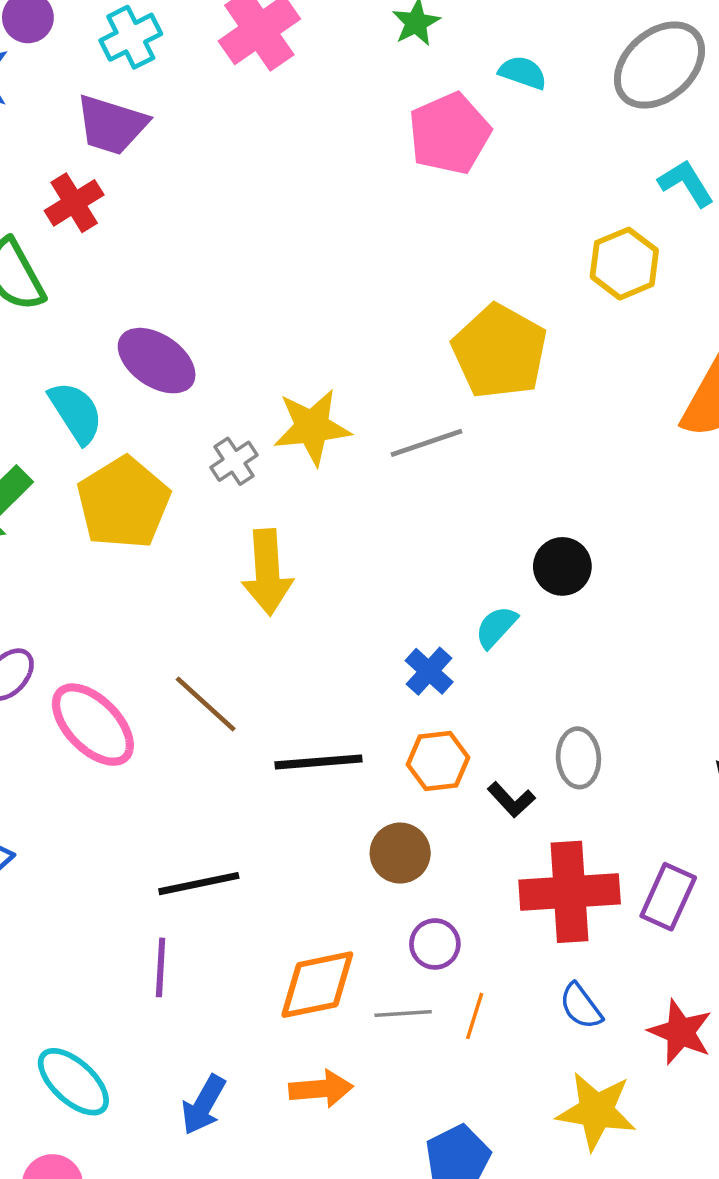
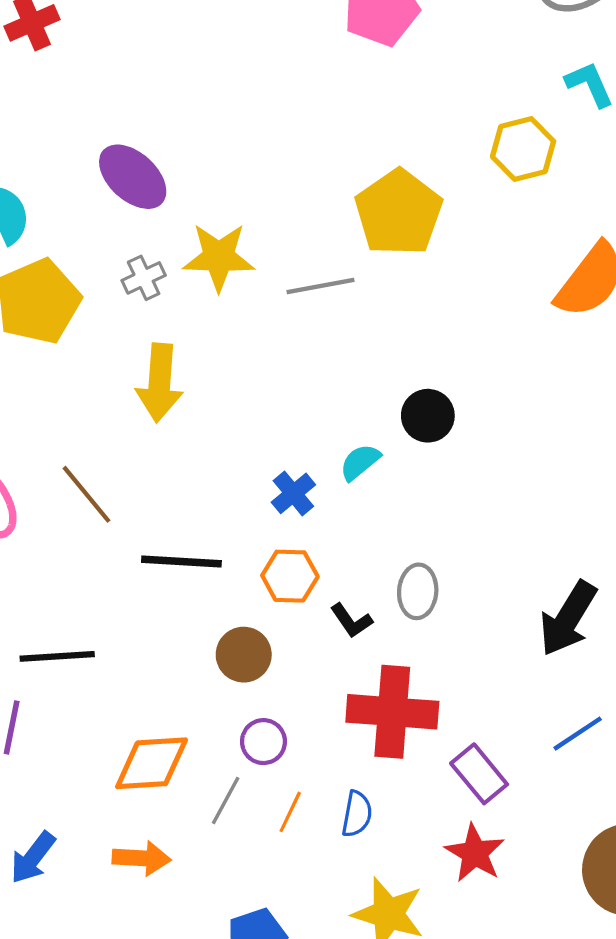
purple ellipse: (157, 361) -> (133, 177), moved
purple rectangle: (668, 897) -> (479, 774), moved, turned -72
blue semicircle: (581, 1006) -> (357, 814), moved, turned -141
gray line: (403, 1013) -> (226, 800), turned -66

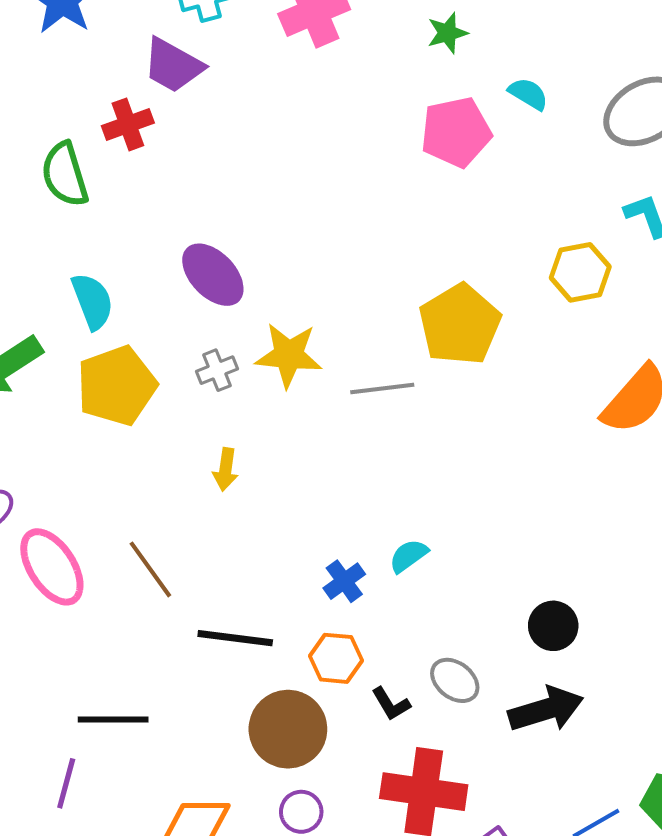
yellow arrow: (160, 383) -> (226, 469), size x0.6
black circle: (428, 416) -> (553, 626), moved
gray ellipse: (418, 591) -> (455, 680), turned -60
black arrow: (568, 619) -> (546, 709), moved, turned -142
brown circle: (244, 655) -> (288, 729), size x1.5

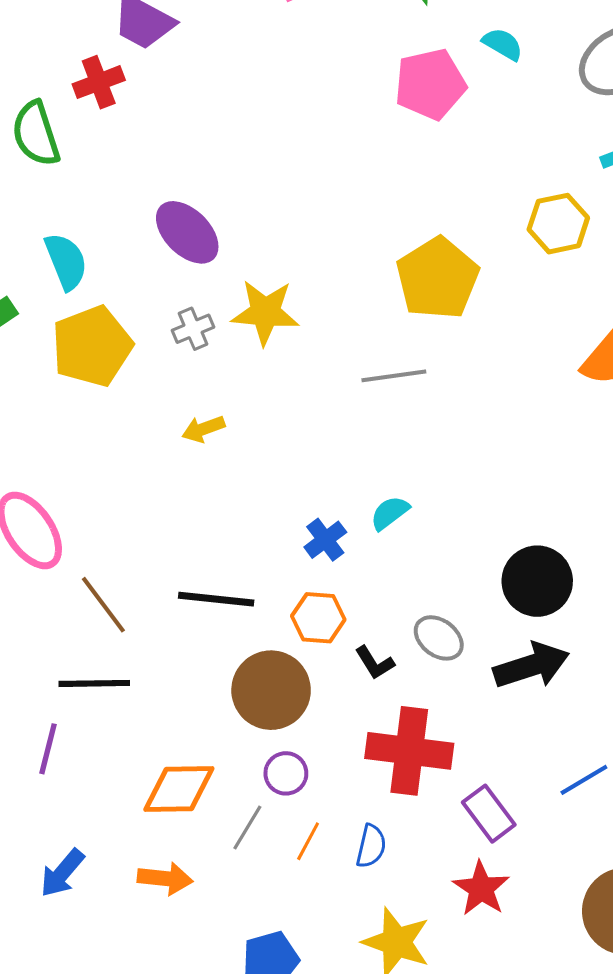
gray line: (382, 388) -> (394, 376), moved
yellow arrow: (226, 469) -> (203, 429), turned 63
brown line: (150, 569) -> (103, 605), moved
black circle: (553, 626) -> (537, 581), size x1.4

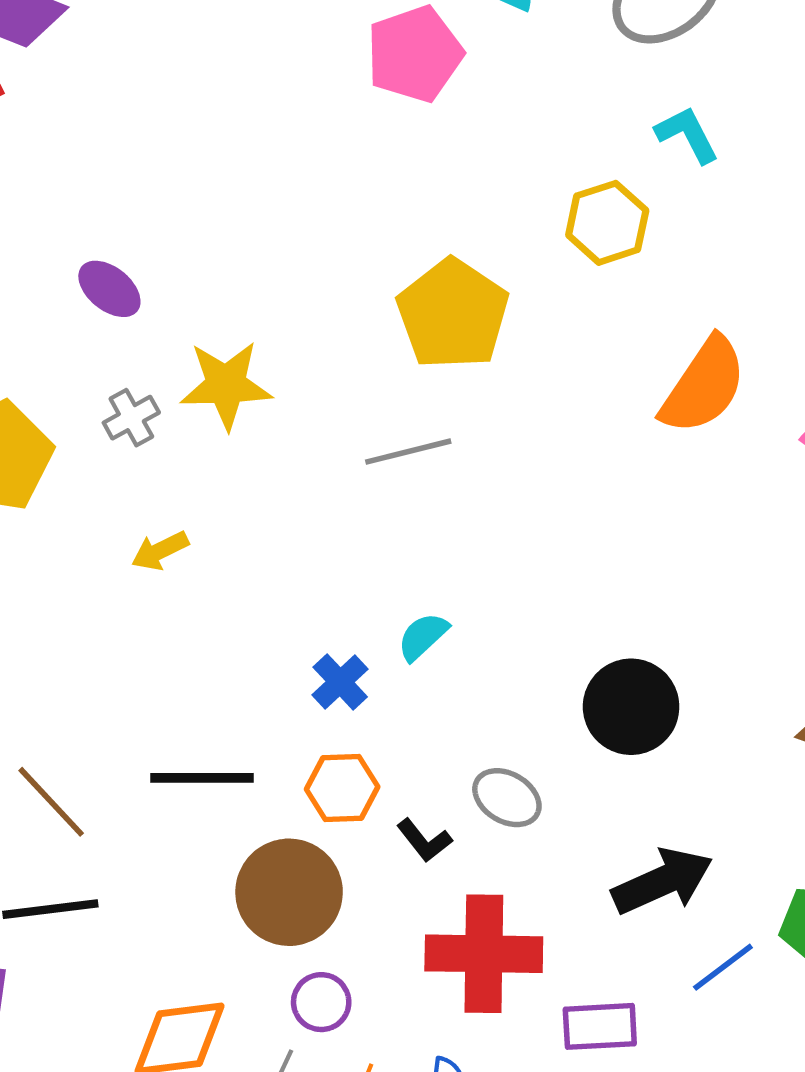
purple ellipse: (187, 232) -> (109, 289), size x0.7
black arrow: (531, 666) -> (662, 881), moved
purple rectangle: (489, 814) -> (600, 1026), turned -50

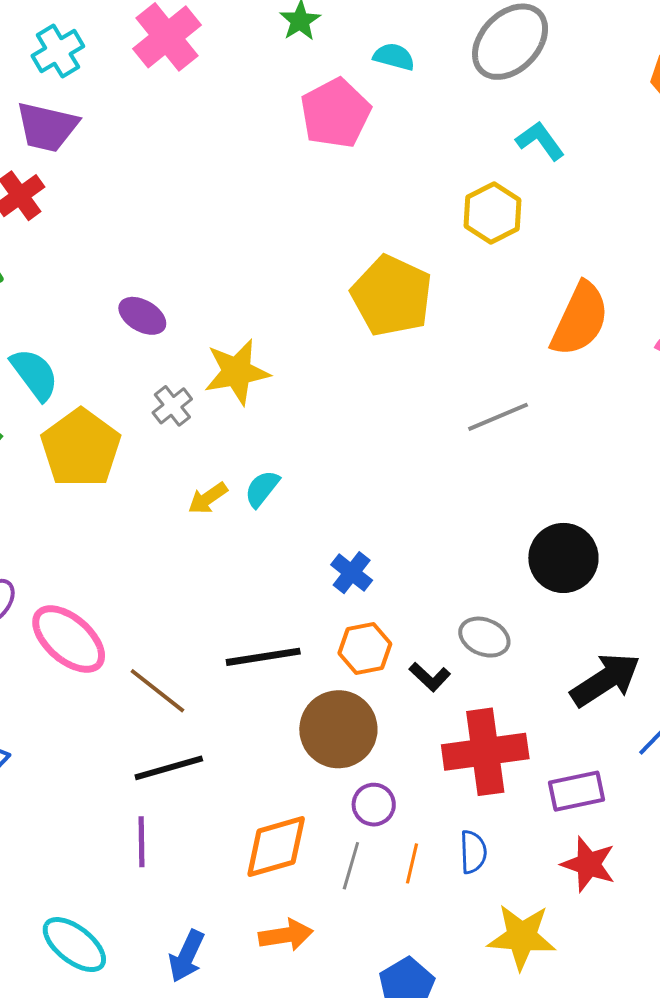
gray line: (408, 452) -> (498, 417), moved
cyan semicircle: (423, 637) -> (262, 489), moved

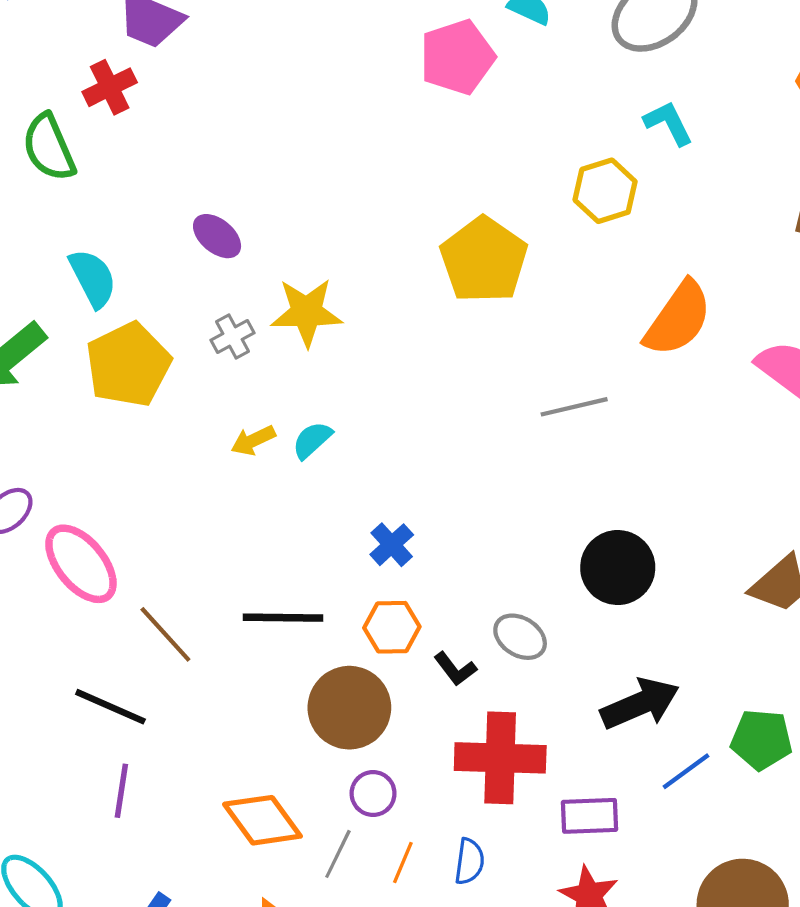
black line: (169, 768) -> (110, 707), moved, turned 30
orange diamond: (276, 847) -> (262, 820), turned 60

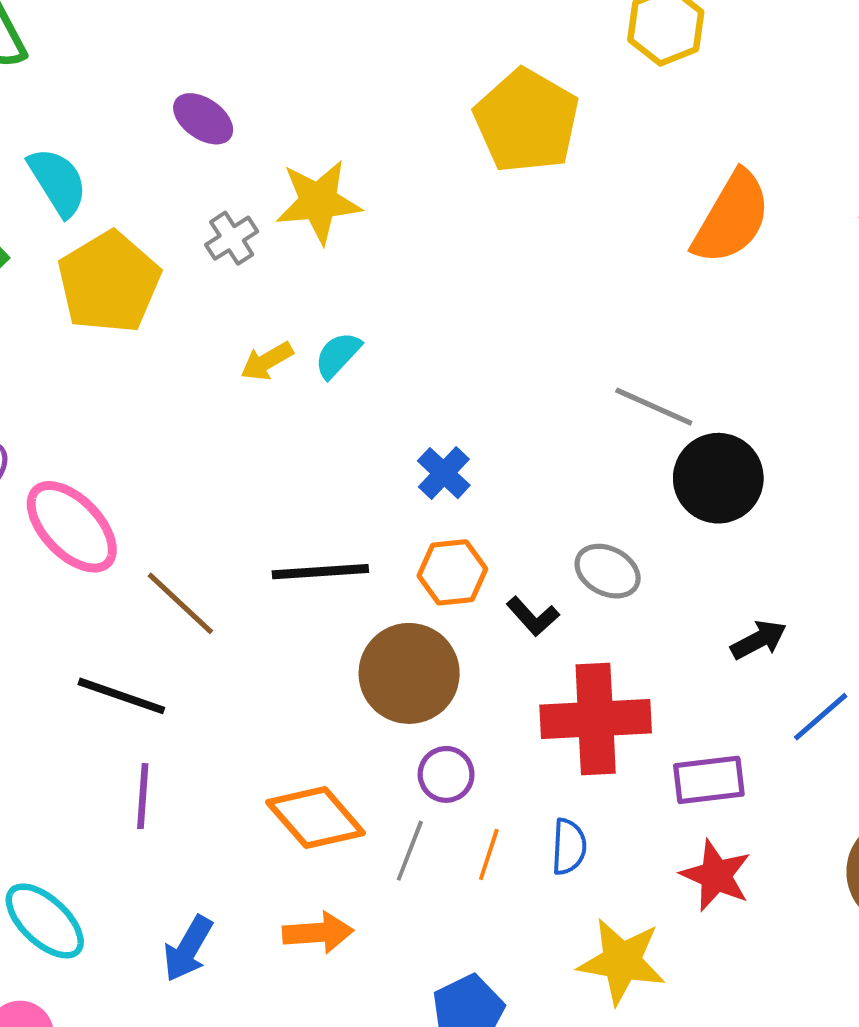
orange semicircle: (678, 319) -> (732, 218), moved
gray line: (574, 407) -> (654, 407), moved, turned 42
black arrow: (640, 704) -> (759, 640), size x0.6

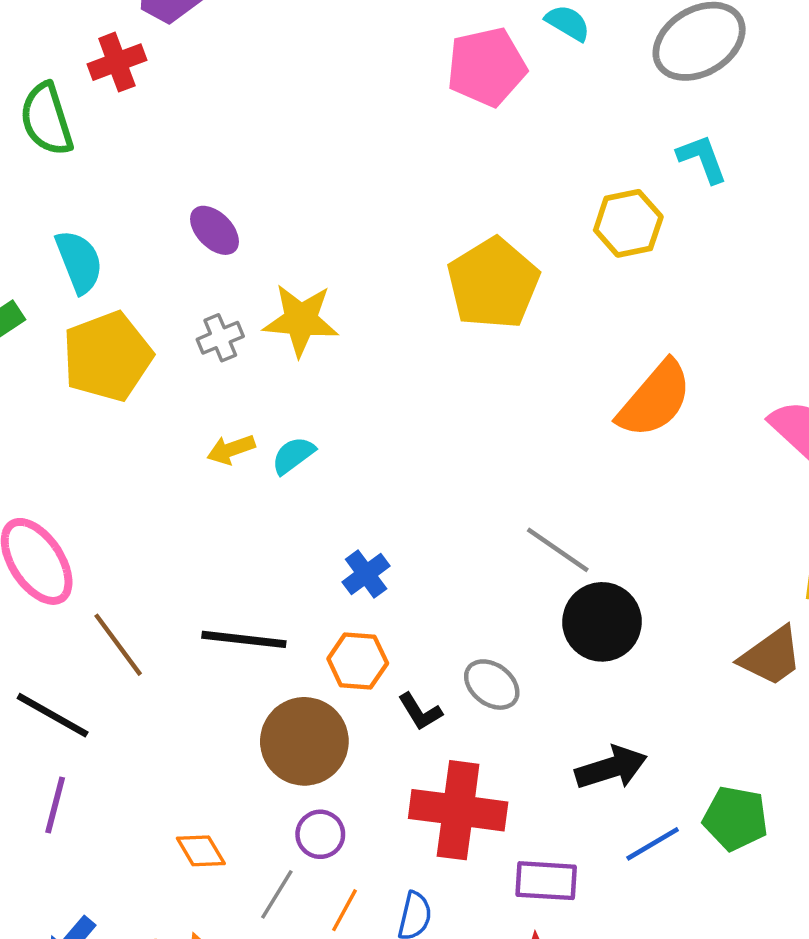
black arrow: (759, 640) -> (611, 768), size x1.4
orange diamond: (316, 818) -> (201, 851), size x0.6

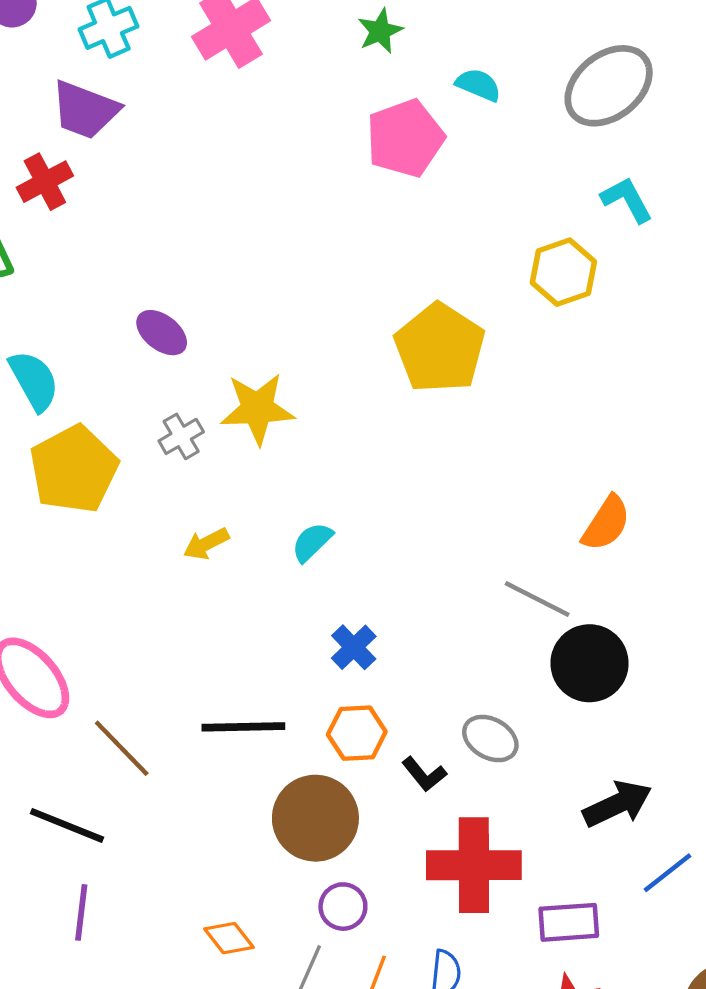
orange semicircle: (655, 399) -> (606, 523), moved, size x0.7
cyan semicircle: (293, 455) -> (312, 542), moved

